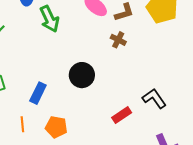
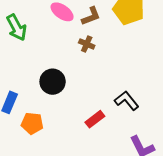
orange pentagon: (56, 127) -> (32, 123), moved

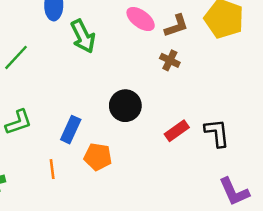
black L-shape: (127, 101) -> (217, 133), turned 30
red rectangle: (95, 119) -> (177, 131), moved

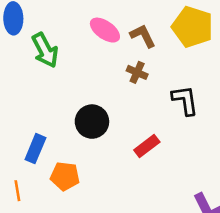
brown L-shape: (176, 26) -> (143, 36), turned -96
black L-shape: (217, 133) -> (185, 100), moved

